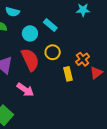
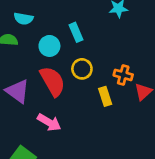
cyan rectangle: (50, 25) -> (76, 32), turned 32
orange cross: (83, 59) -> (123, 75), turned -32

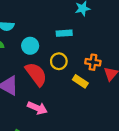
cyan rectangle: (76, 32) -> (64, 33), moved, turned -64
yellow rectangle: (105, 96) -> (80, 81), turned -32

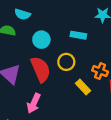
pink arrow: (37, 108) -> (34, 103), turned 78

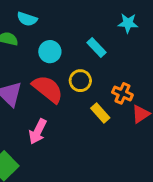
cyan rectangle: (78, 35) -> (97, 48), turned 35
red semicircle: (41, 69) -> (48, 89), turned -30

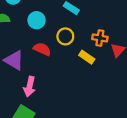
red semicircle: (48, 89) -> (42, 49), size x0.7
pink arrow: (38, 131) -> (30, 87), moved

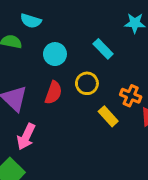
red semicircle: (42, 49) -> (53, 93), turned 72

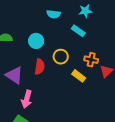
cyan semicircle: (31, 21) -> (54, 14), moved
cyan rectangle: (103, 49) -> (78, 31), moved

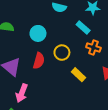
orange cross: (91, 60) -> (93, 48), moved

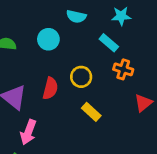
cyan circle: (38, 33) -> (48, 39), moved
yellow rectangle: (79, 75) -> (91, 112), moved

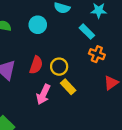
yellow circle: (81, 77) -> (59, 67), moved
pink arrow: (28, 132) -> (43, 94), moved

